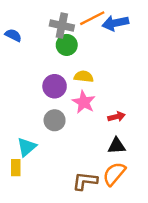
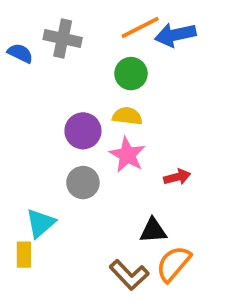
gray cross: (62, 25) -> (63, 39), moved
green circle: (67, 45) -> (131, 74), moved
black triangle: (117, 146) -> (153, 231), moved
brown L-shape: (85, 181) -> (129, 275), turned -140

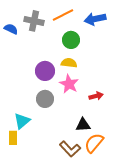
orange line: (140, 27) -> (63, 15), moved

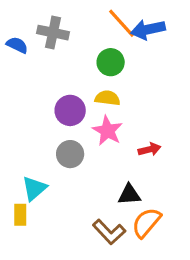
orange line: (63, 15) -> (121, 23), moved, turned 75

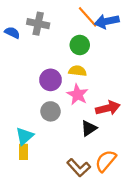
red arrow: (150, 149) -> (108, 108), size x1.5
black triangle: (129, 195) -> (89, 128), moved, turned -30
yellow rectangle: (20, 215) -> (23, 152), moved

